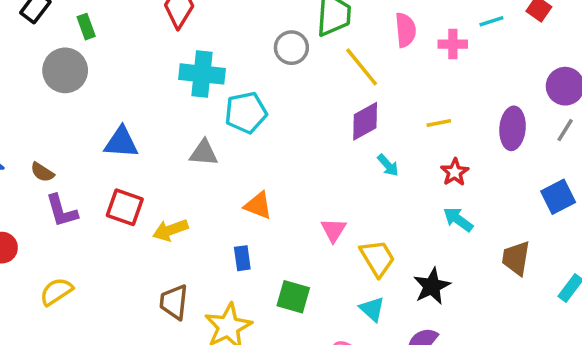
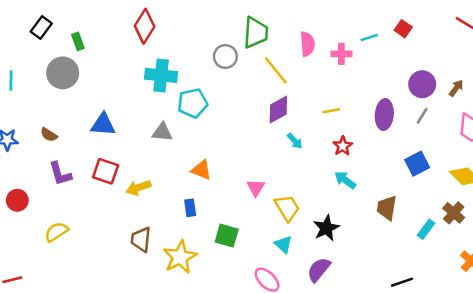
brown semicircle: (42, 172) -> (49, 135), moved

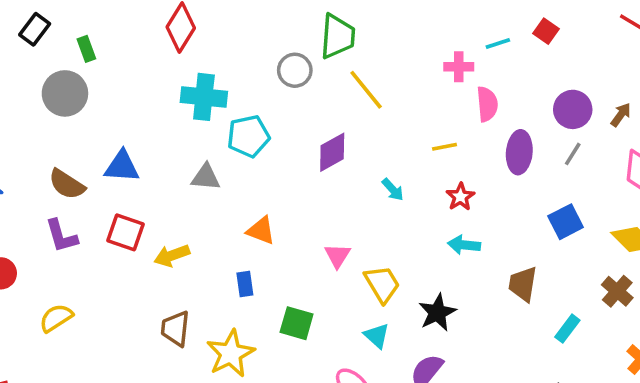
pink semicircle: (307, 44) -> (487, 104), moved
purple diamond: (278, 109) -> (332, 152), moved
brown semicircle: (49, 135) -> (67, 184), moved, size x1.5
cyan arrow: (345, 180) -> (464, 245), turned -30
cyan rectangle: (426, 229) -> (567, 329), moved

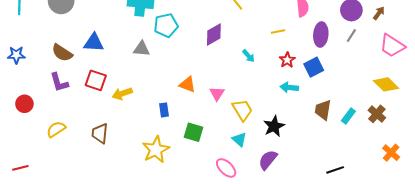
blue square: (566, 222) -> (314, 67), moved
orange triangle: (261, 231) -> (187, 84), moved
brown trapezoid: (175, 329) -> (100, 133), moved
cyan rectangle: (567, 329) -> (348, 116), moved

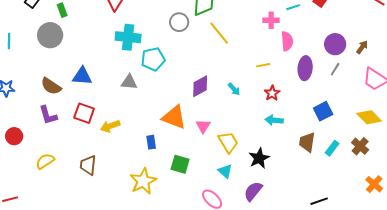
purple diamond: (214, 35) -> (200, 86), moved
blue square: (314, 67) -> (323, 111), moved
orange triangle: (187, 84) -> (174, 117), size x1.5

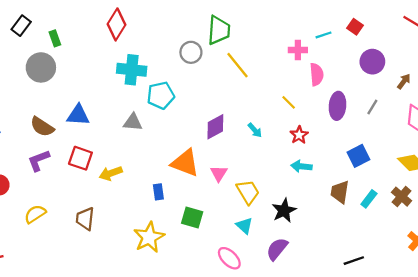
purple circle: (335, 44) -> (372, 62), moved
yellow line: (263, 65) -> (289, 102), turned 56
purple L-shape: (48, 115) -> (39, 161), turned 85

